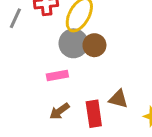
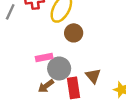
gray circle: (73, 43) -> (59, 68), moved
brown triangle: (118, 99) -> (93, 76), turned 35

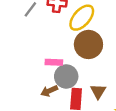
brown circle: (74, 33) -> (88, 44), size x1.5

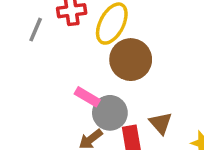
pink rectangle: (54, 62) -> (87, 97), turned 42

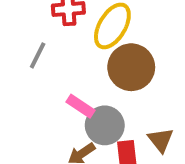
gray line: (36, 30) -> (38, 55), moved

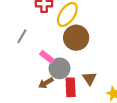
gray line: (38, 55) -> (22, 36), moved

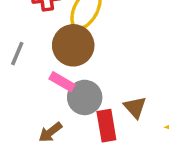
brown circle: (76, 38) -> (73, 45), moved
brown arrow: (46, 83) -> (50, 132), moved

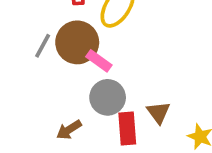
brown circle: (73, 45) -> (77, 42), moved
pink rectangle: (62, 82) -> (99, 61), moved

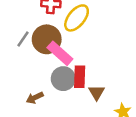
pink rectangle: (99, 61) -> (60, 53), size x1.5
red rectangle: (127, 129) -> (80, 77), moved

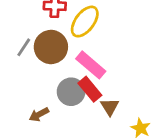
pink rectangle: (60, 53) -> (91, 65), moved
red rectangle: (80, 77) -> (90, 89), turned -40

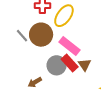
gray line: (24, 47) -> (22, 36), turned -72
brown triangle: (110, 107) -> (85, 65), moved

